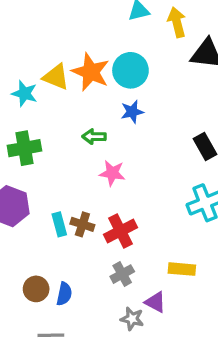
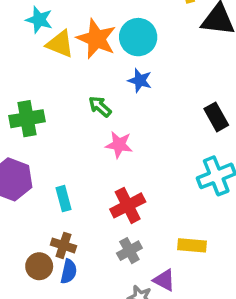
cyan star: (24, 93) -> (39, 20), moved
blue star: (132, 112) -> (140, 80), turned 30
green arrow: (94, 137) -> (100, 107), turned 40
brown cross: (82, 224) -> (63, 245), moved

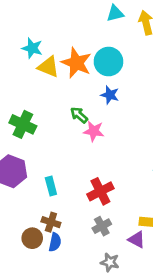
green cross: (27, 119) -> (23, 124), turned 35
pink star: (119, 145) -> (94, 131), moved
purple triangle: (164, 280) -> (137, 240), moved

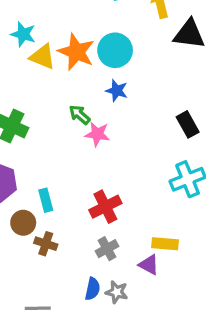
brown circle: (32, 238) -> (23, 223), moved
blue semicircle: (55, 242) -> (92, 289), moved

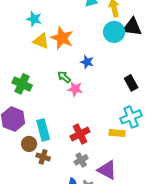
cyan star: (23, 34) -> (34, 19), moved
cyan circle: (115, 50) -> (114, 32), moved
cyan rectangle: (46, 200) -> (43, 130), size x1.5
yellow rectangle: (165, 244) -> (117, 133), moved
purple triangle: (149, 265) -> (107, 170), size x1.5

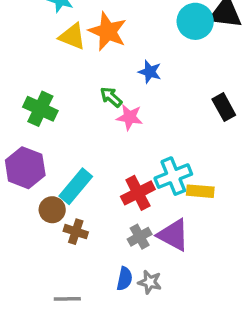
cyan cross: (131, 117) -> (173, 176), moved
cyan rectangle: (43, 130) -> (76, 186), turned 55
purple triangle: (107, 170) -> (173, 235), moved

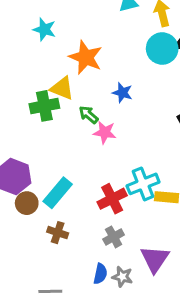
yellow triangle: (72, 36) -> (62, 88), moved
green cross: (40, 109) -> (44, 106), moved, turned -36
brown circle: (52, 210) -> (27, 203), moved
purple triangle: (173, 235) -> (155, 259), moved, turned 36

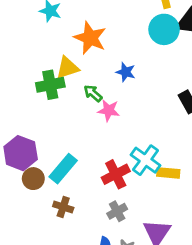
yellow triangle: (62, 88) -> (67, 68), turned -40
cyan cross: (143, 184) -> (146, 160), turned -32

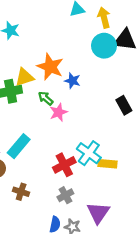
orange star: (90, 38) -> (50, 67), moved
pink star: (109, 110) -> (58, 112), turned -30
cyan rectangle: (63, 169) -> (19, 146), moved

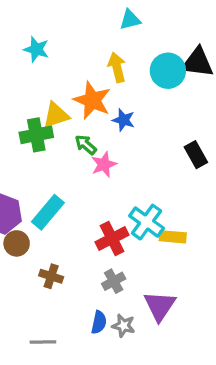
yellow arrow: (104, 18) -> (117, 67), moved

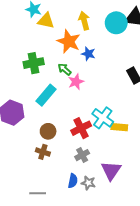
yellow triangle: (56, 115) -> (46, 21), moved, turned 30
cyan rectangle: (48, 212) -> (46, 95), moved
brown circle: (17, 243) -> (48, 131), moved

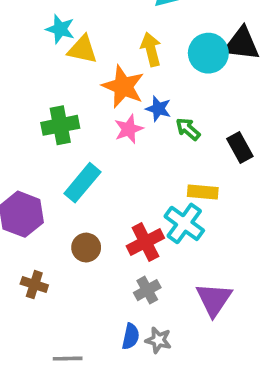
green arrow: (65, 69) -> (188, 129), moved
pink star: (76, 82) -> (129, 129), moved
yellow rectangle: (119, 127) -> (203, 192), moved
brown cross: (43, 152) -> (34, 285), moved
purple triangle: (111, 171) -> (214, 299), moved

